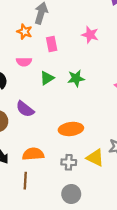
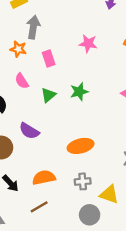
pink semicircle: (24, 62) -> (22, 81), turned 64
yellow triangle: (95, 158) -> (109, 194), moved
brown line: (25, 181) -> (39, 207), turned 63

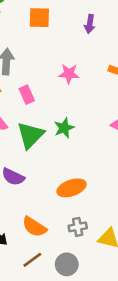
green triangle: (48, 95) -> (30, 135), size x1.6
orange semicircle: (44, 178) -> (34, 227), turned -130
gray circle: (90, 215) -> (67, 264), moved

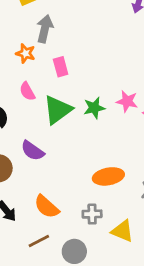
pink star: (69, 74) -> (127, 101), moved
orange ellipse: (72, 188) -> (108, 176), moved

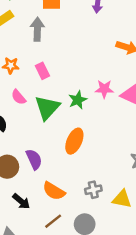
gray arrow: (45, 29) -> (37, 29), moved
purple semicircle: (33, 151) -> (34, 159), moved, turned -138
orange ellipse: (108, 176) -> (74, 141), moved, turned -45

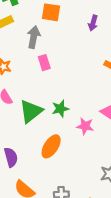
pink rectangle: (42, 71) -> (44, 63), moved
pink star: (104, 89) -> (85, 126), moved

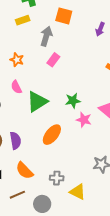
pink rectangle: (44, 63) -> (53, 60), turned 48
green star: (60, 109) -> (73, 101), moved

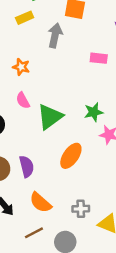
pink rectangle: (53, 60) -> (99, 58), moved, turned 64

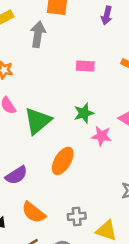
pink rectangle: (99, 58) -> (85, 66), moved
purple semicircle: (27, 166) -> (16, 175), turned 75

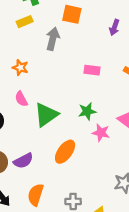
orange semicircle: (34, 212) -> (36, 195), turned 65

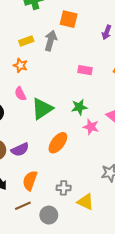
yellow rectangle: (25, 22) -> (26, 41), moved

